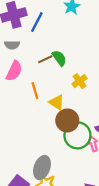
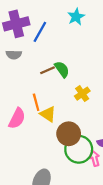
pink semicircle: (14, 71) -> (17, 118), moved
yellow triangle: (57, 102) -> (48, 114), moved

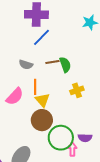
blue line: (40, 32) -> (42, 37), moved
gray semicircle: (14, 55) -> (26, 65), moved
brown circle: (69, 134) -> (42, 120), moved

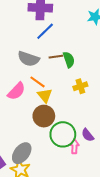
gray semicircle: (26, 65) -> (29, 59), size x1.5
orange line: (35, 87) -> (38, 82), turned -56
purple semicircle: (85, 138) -> (88, 135), turned 48

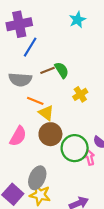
pink semicircle: (16, 91) -> (18, 136), moved

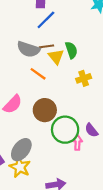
brown line: (48, 70) -> (46, 46), moved
yellow triangle: (46, 113) -> (56, 57), moved

